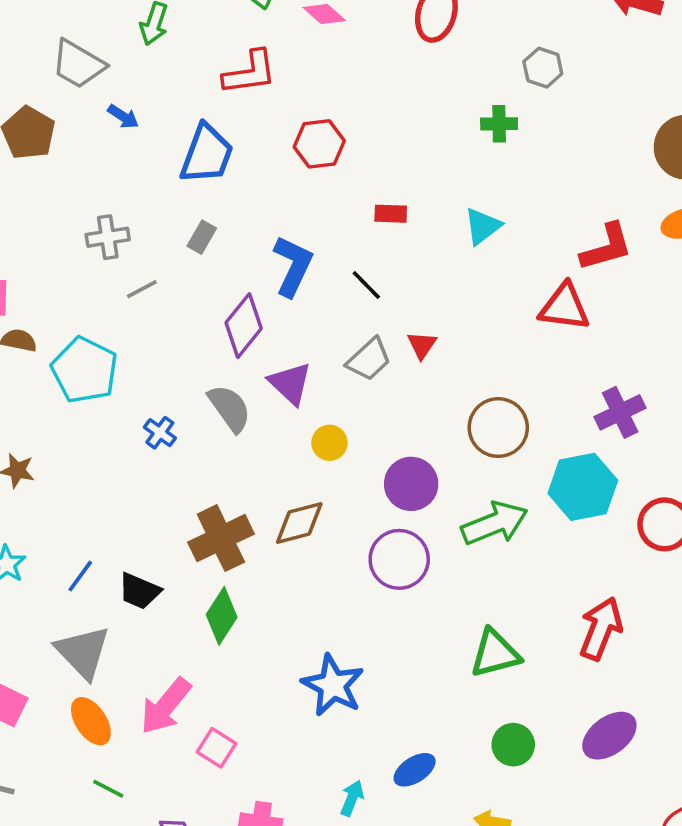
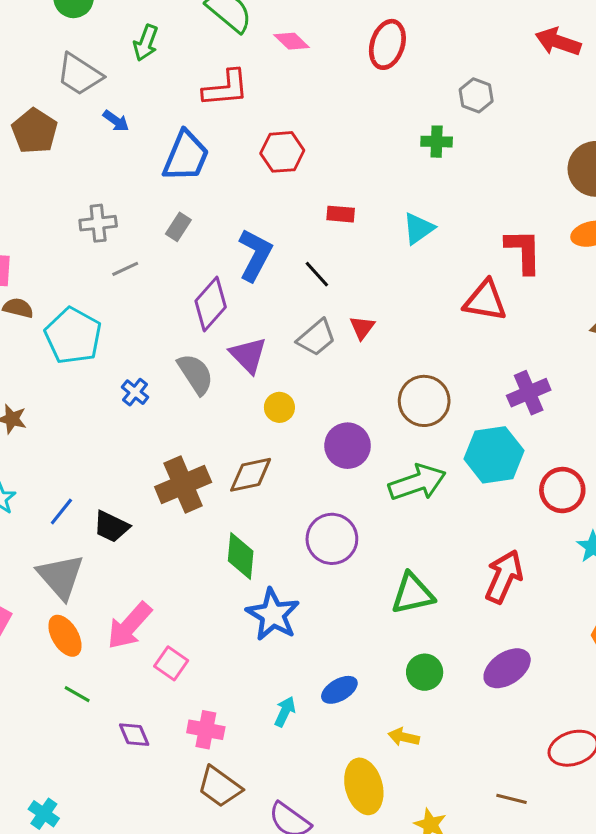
red L-shape: (606, 247) -> (523, 251), turned -78
purple circle: (399, 559) -> (332, 539), moved
green diamond: (222, 616) -> (241, 556), moved, turned -30

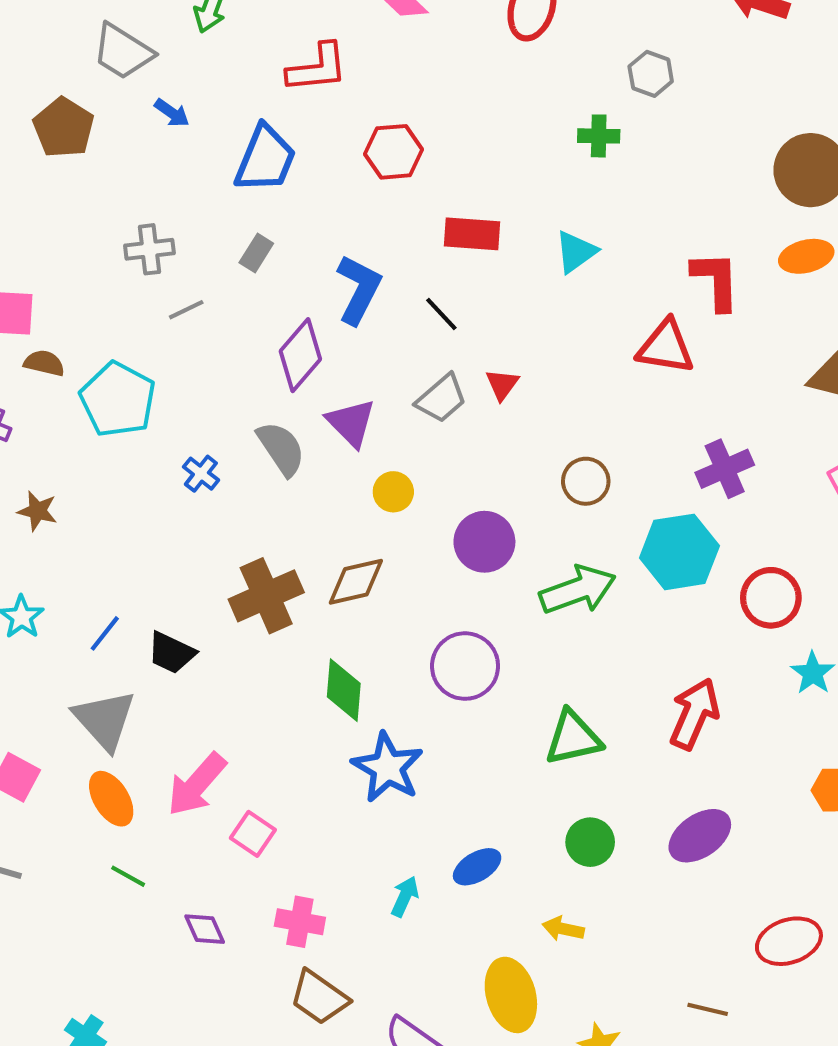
red rectangle: (341, 214) -> (472, 234), size x1.5
brown circle: (424, 401) -> (586, 481), size x0.7

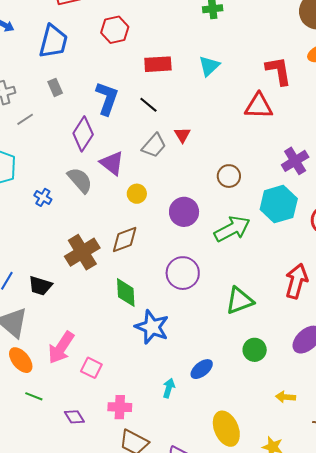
gray rectangle: (256, 253) -> (55, 87), turned -48
yellow arrow: (563, 929) -> (285, 397), moved

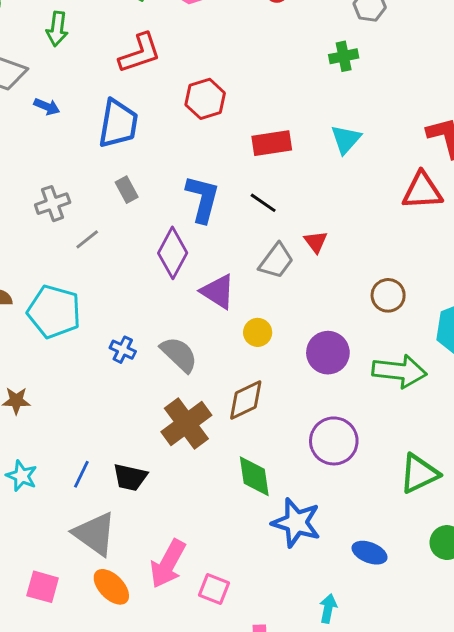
gray semicircle: (80, 180) -> (179, 354), moved
green arrow: (232, 229) -> (399, 371), turned 39
blue ellipse: (202, 369) -> (370, 553), moved, turned 65

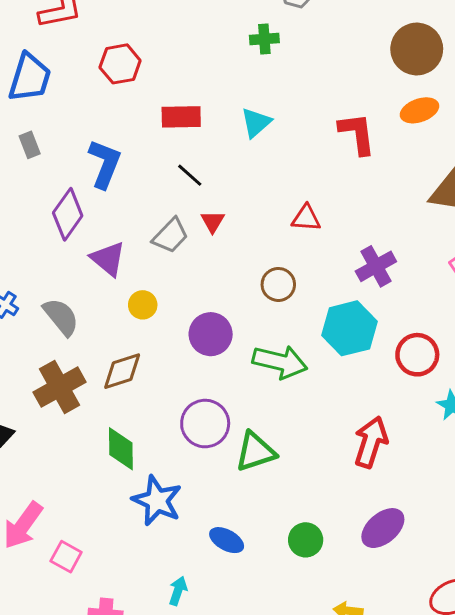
red triangle: (422, 191) -> (306, 218), moved, size x0.7
black line: (263, 203) -> (190, 175), moved
green triangle: (419, 474) -> (255, 452), moved

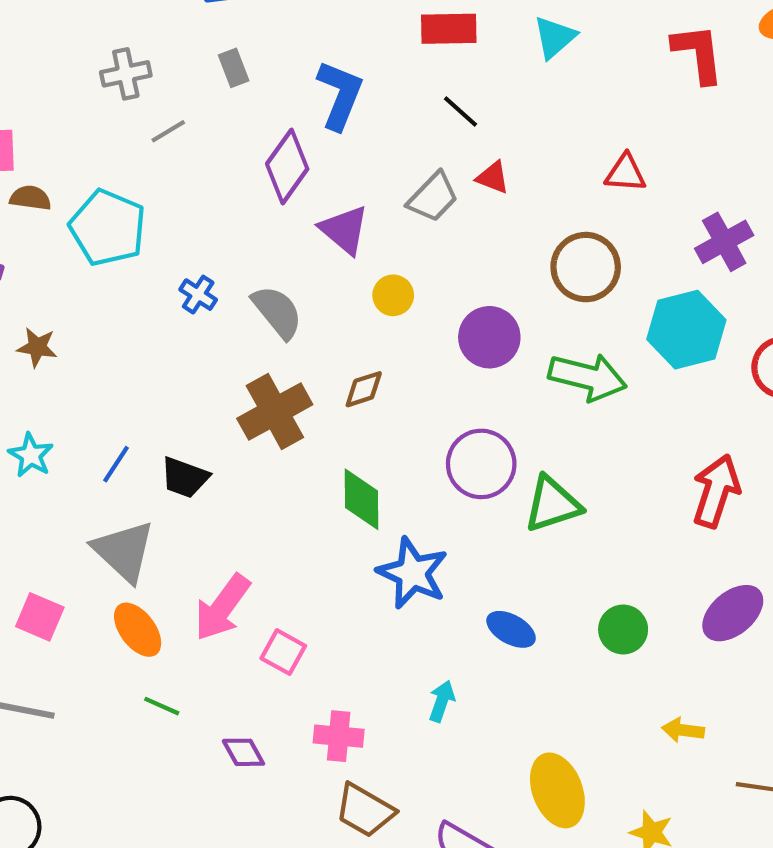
red triangle: (213, 221) -> (493, 177), turned -40
brown circle: (278, 284) -> (586, 267), size x1.4
brown diamond: (122, 371) -> (364, 389), size x0.7

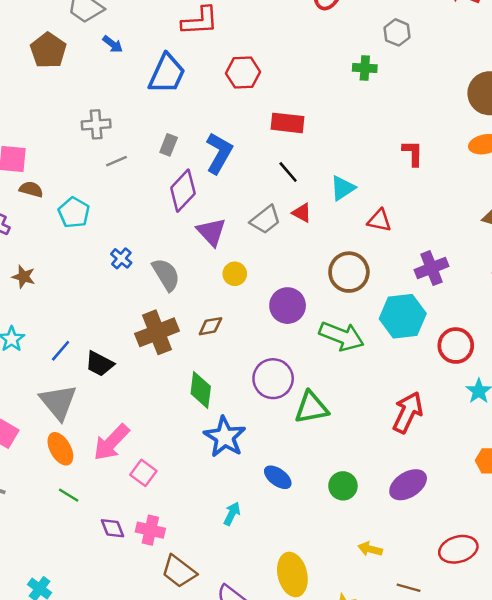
cyan triangle: (555, 37) -> (343, 188), moved
red L-shape: (698, 53) -> (413, 153), moved, size x0.7
gray rectangle: (234, 68) -> (169, 145), moved, turned 35
cyan pentagon: (108, 228) -> (74, 213), size x0.7
pink cross: (339, 736) -> (150, 530), moved

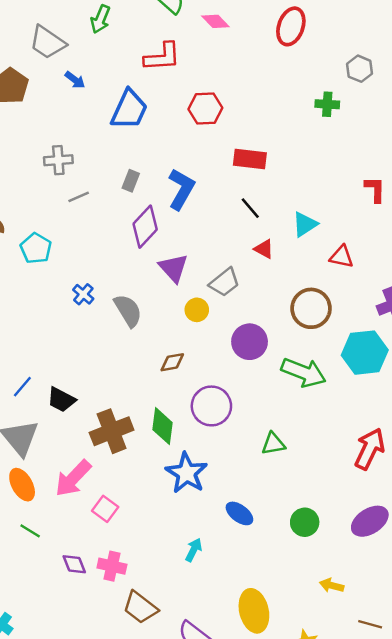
gray trapezoid: (265, 220) -> (224, 282), moved
brown cross: (157, 332) -> (112, 431), moved
purple circle: (273, 379) -> (211, 406), moved
green triangle: (311, 408) -> (273, 444), size x0.7

